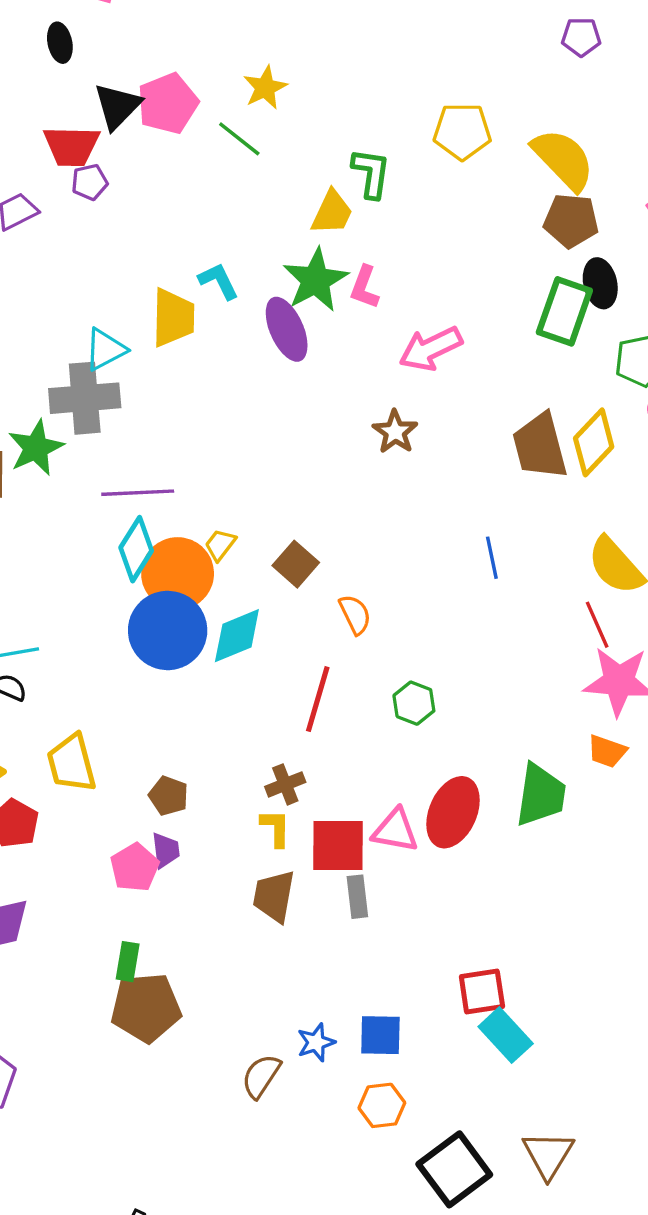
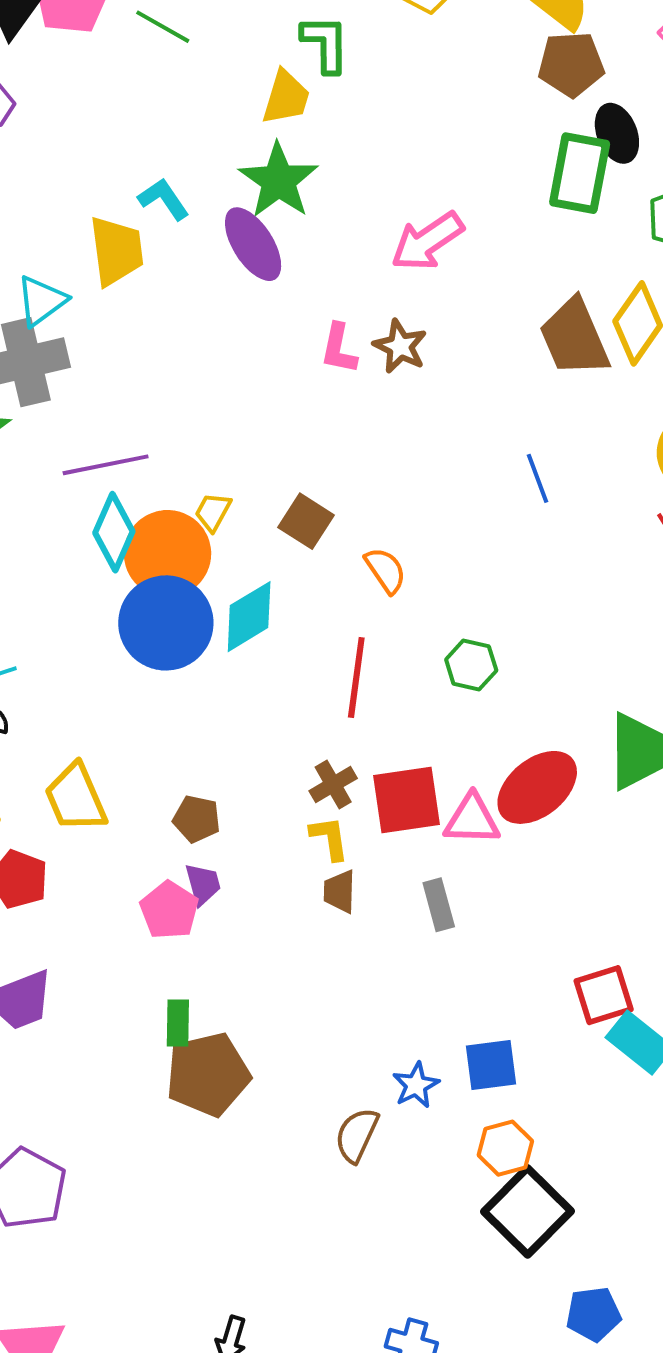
pink L-shape: (364, 287) -> (339, 349), moved
red ellipse: (453, 812) -> (537, 787), turned 36
red square: (338, 845) -> (406, 800), moved
brown trapezoid: (274, 896) -> (340, 891), moved, size x0.7
black square: (454, 1169) -> (528, 1211), moved

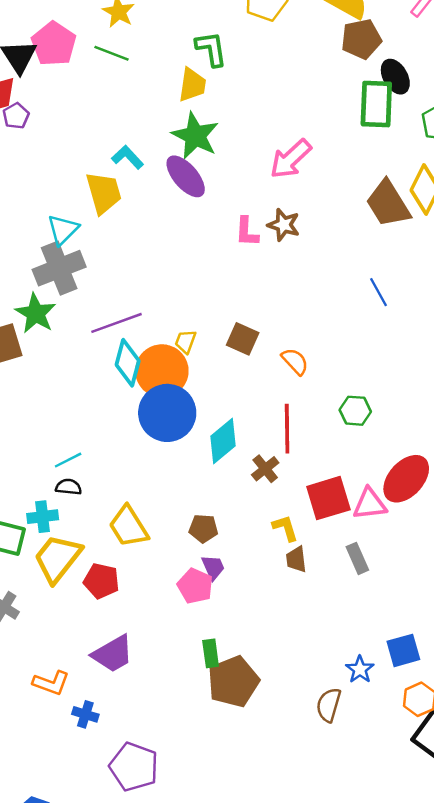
cyan diamond: (249, 617) -> (223, 441), moved
brown cross: (333, 785) -> (265, 469), moved

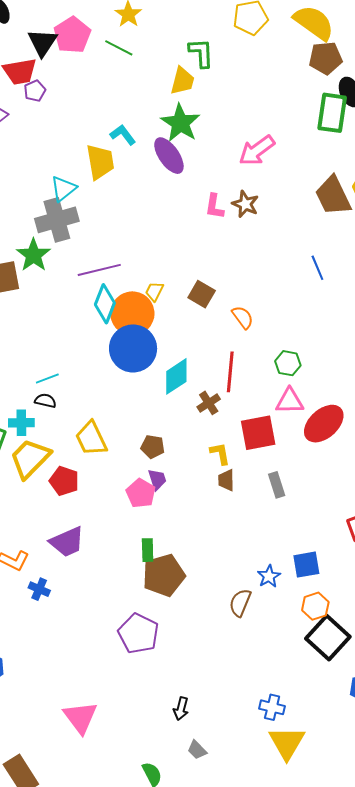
pink triangle: (370, 504) -> (290, 401), moved
purple pentagon: (134, 767) -> (138, 634), moved

